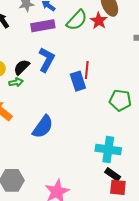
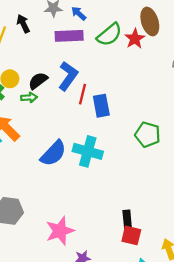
red line: (87, 70) -> (83, 94), moved
cyan cross: (108, 150) -> (88, 151), moved
black rectangle: (113, 174) -> (127, 220), turned 42

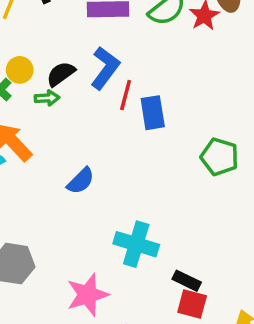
cyan cross: (88, 151) -> (136, 244), moved
blue semicircle: (53, 153) -> (81, 181), size x0.7
black rectangle: (127, 220) -> (187, 281), turned -60

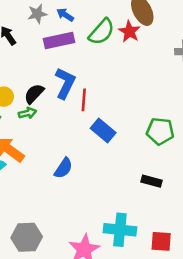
blue rectangle: (153, 113) -> (103, 131), moved, turned -30
cyan cross: (136, 244) -> (120, 230), moved
black rectangle: (187, 281) -> (151, 181), moved

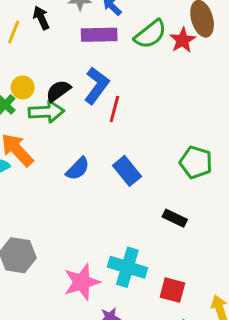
green arrow: (27, 113) -> (46, 112), size x1.6
blue rectangle: (103, 131) -> (127, 171), moved
blue semicircle: (63, 168) -> (78, 169), moved

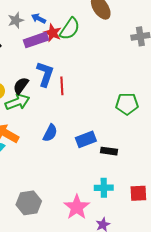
red star: (183, 40) -> (53, 33), moved
blue rectangle: (127, 171) -> (86, 139), moved, turned -54
black rectangle: (175, 218) -> (109, 151), moved
cyan cross: (127, 267) -> (104, 188), size x0.7

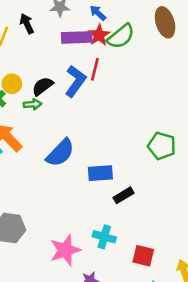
blue arrow: (39, 18) -> (98, 13), moved
red line: (62, 86) -> (95, 69), moved
green arrow: (17, 102) -> (33, 104), size x0.6
blue semicircle: (50, 133) -> (60, 153), size x1.4
black rectangle: (109, 151) -> (123, 195), turned -56

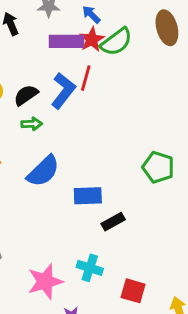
green arrow: (33, 104) -> (32, 124), moved

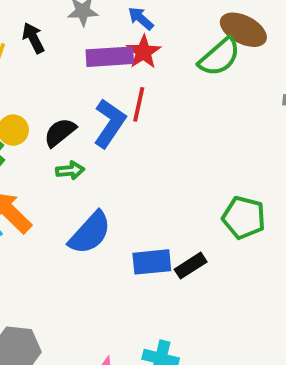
brown ellipse: (167, 28) -> (243, 30), turned -44
green semicircle: (116, 42) -> (219, 57), moved
black rectangle: (113, 222) -> (191, 266), moved

